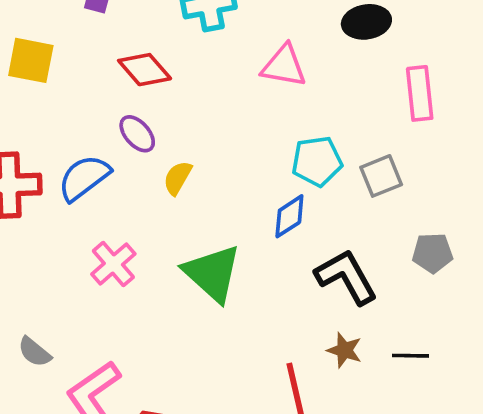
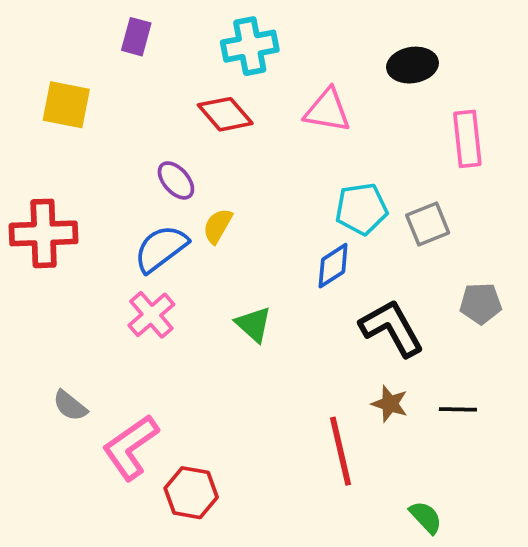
red diamond: (145, 70) -> (225, 114), moved
blue semicircle: (84, 178) -> (161, 249), moved
green triangle: (212, 273) -> (254, 324), size x0.6

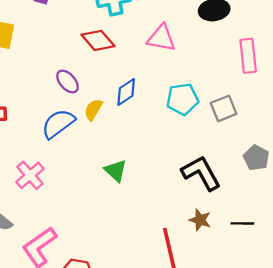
blue diamond: (333, 266) -> (126, 92), moved
gray pentagon: (481, 303) -> (256, 158), turned 30
pink cross: (151, 315) -> (30, 175), moved

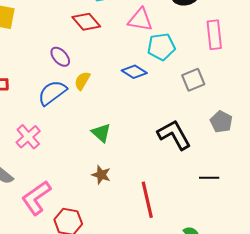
blue diamond: (126, 92) -> (134, 72), moved, turned 65
cyan pentagon: (182, 99) -> (161, 47), moved
brown star: (200, 220) -> (101, 175), moved

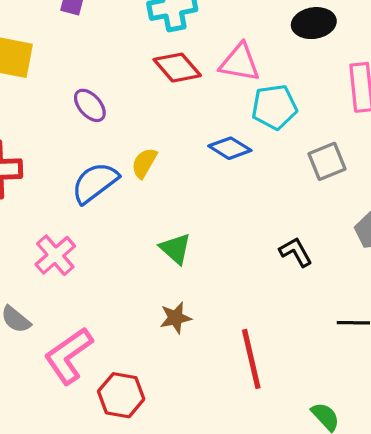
red diamond: (86, 22) -> (177, 68), moved
purple ellipse: (60, 57) -> (90, 105), moved
black L-shape: (174, 135) -> (296, 252), size x0.6
brown star: (101, 175) -> (176, 318), turned -30

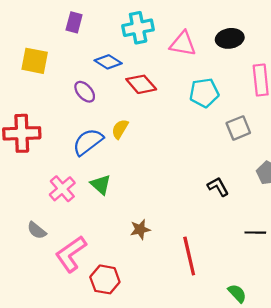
pink triangle: (240, 63) -> (183, 44), moved
red diamond: (177, 68) -> (141, 84), moved
blue diamond: (230, 148) -> (108, 62), moved
green triangle: (176, 249) -> (101, 185), moved

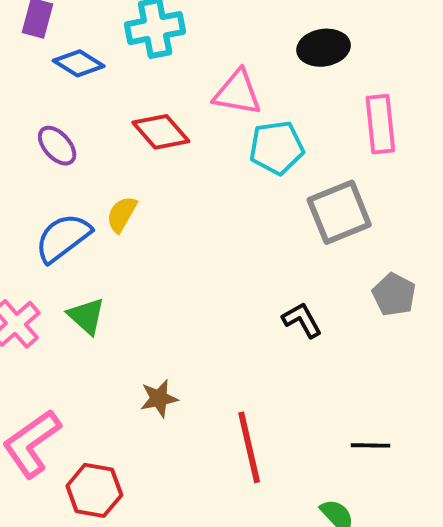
pink triangle: (183, 44) -> (237, 93), moved
blue diamond: (108, 62) -> (79, 63), moved
gray square: (238, 128) -> (339, 212), size x1.4
black line: (255, 233) -> (371, 445), moved

